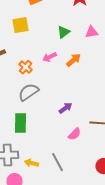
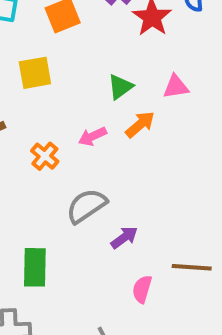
orange arrow: (74, 60) -> (140, 124), moved
gray semicircle: (29, 92) -> (86, 206), moved
pink semicircle: (75, 134) -> (142, 289), turned 152

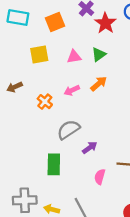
green triangle: (120, 87) -> (99, 54), moved
pink triangle: (176, 87) -> (74, 57), moved
green rectangle: (35, 267) -> (54, 164), moved

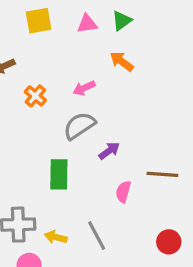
orange arrow: (99, 84) -> (122, 61), turned -102
pink arrow: (72, 90) -> (84, 88), moved
orange cross: (45, 102) -> (35, 96), moved

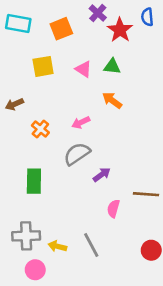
green triangle: (122, 21) -> (112, 66), turned 42
pink triangle: (87, 24) -> (83, 69), turned 42
green rectangle: (59, 174) -> (34, 181), moved

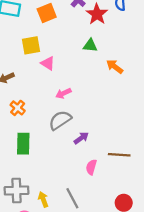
pink triangle: (83, 69) -> (48, 63), moved
orange arrow: (112, 100) -> (115, 67), moved
orange cross: (40, 129) -> (18, 108), moved
yellow arrow: (57, 246) -> (43, 199), turned 56

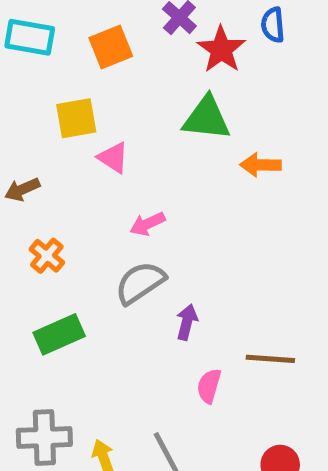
green triangle: (90, 45) -> (206, 118), size x1.5
orange arrow: (115, 67) -> (261, 165), turned -36
purple arrow: (81, 138) -> (187, 322), turned -40
green rectangle: (23, 144) -> (59, 334), turned 65

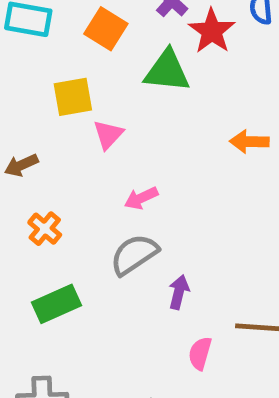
orange square: (111, 47) -> (106, 29), turned -36
green triangle: (206, 118) -> (167, 71), moved
pink triangle: (113, 158) -> (108, 135), turned 40

